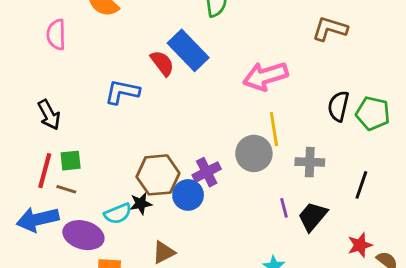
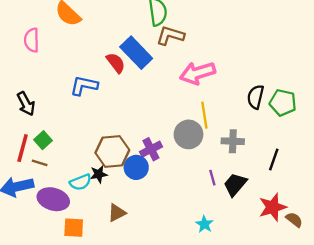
brown L-shape: (330, 29) -> (170, 36), moved
green square: (71, 161) -> (43, 140), turned -36
red star: (360, 245) -> (273, 207), size x1.4

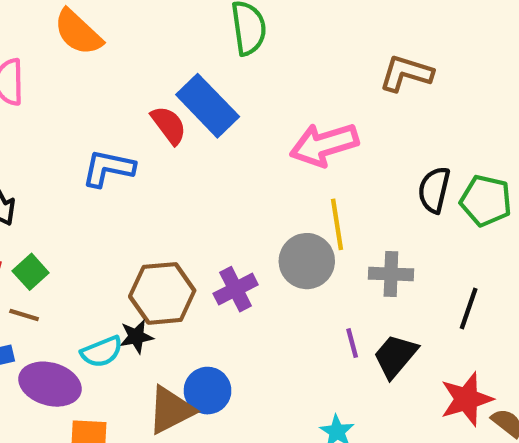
brown L-shape: (170, 36) -> (406, 73), moved
blue circle: (136, 167) -> (208, 391), moved
brown triangle: (117, 213) -> (171, 410), size x1.4

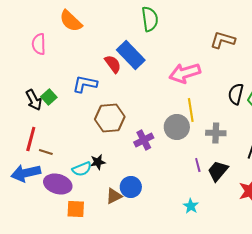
green square: (31, 272) -> (49, 97), moved
brown hexagon: (162, 293) -> (110, 118), moved
brown triangle: (171, 410) -> (114, 196), size x0.7

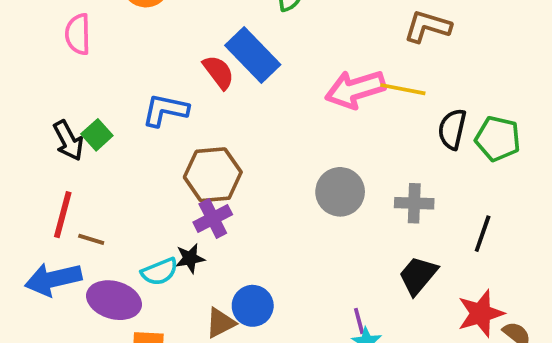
yellow line: (191, 110) -> (403, 89), moved, turned -70
purple cross: (144, 140) -> (213, 218), moved
purple line: (198, 165) -> (359, 321), moved

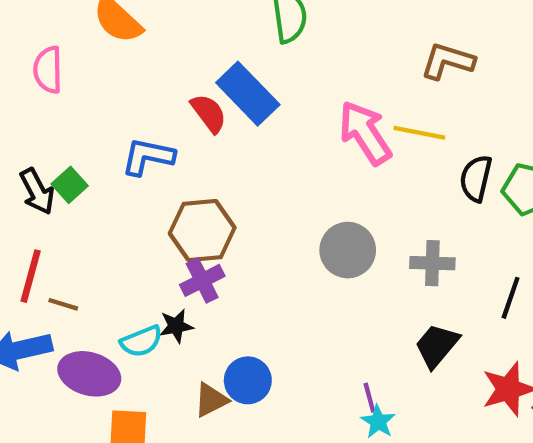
pink arrow: (355, 89) -> (365, 133), turned 74

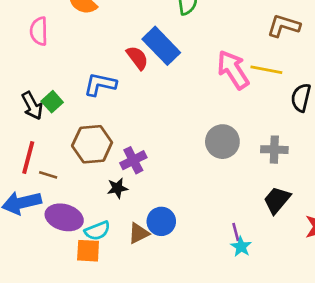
brown hexagon: (202, 230) -> (92, 144), moved
cyan semicircle: (141, 341) -> (97, 231), moved

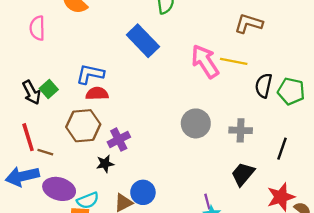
red semicircle: (137, 58) -> (97, 94), moved, turned -55
red line: (28, 158) -> (28, 137), turned -32

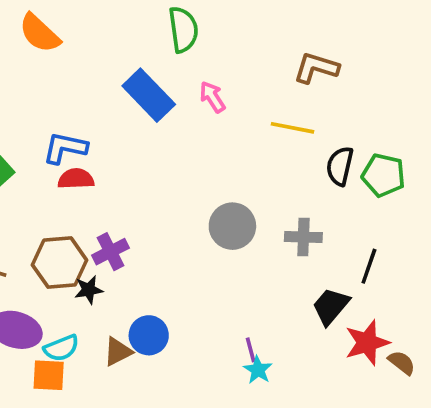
pink arrow: (205, 61) -> (212, 97), moved, size x0.6
brown hexagon: (83, 126) -> (60, 263), moved
black trapezoid: (243, 174) -> (331, 306), moved

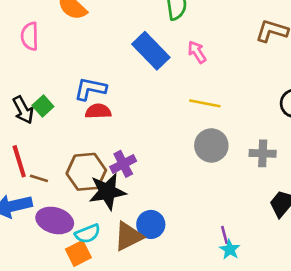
yellow line: (292, 128) -> (205, 103), moved
black star: (89, 290) -> (107, 192), size x1.8
brown triangle: (118, 352) -> (128, 236), size x1.4
orange square: (49, 375) -> (78, 253), turned -30

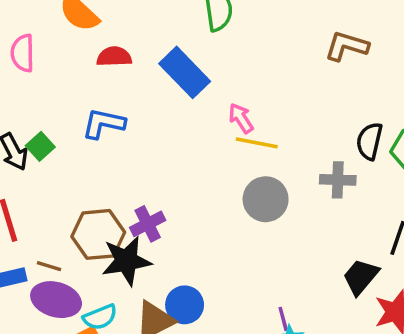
pink arrow: (197, 52) -> (241, 118), moved
red semicircle: (98, 111) -> (114, 57), moved
gray cross: (263, 153) -> (338, 180), moved
brown line: (39, 178) -> (49, 266), moved

